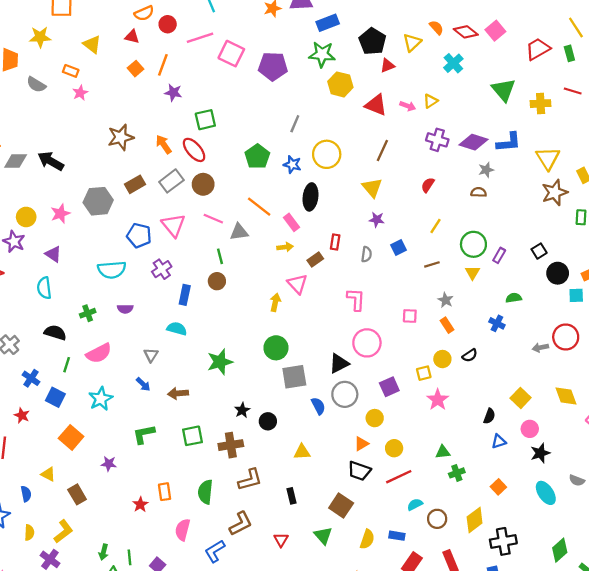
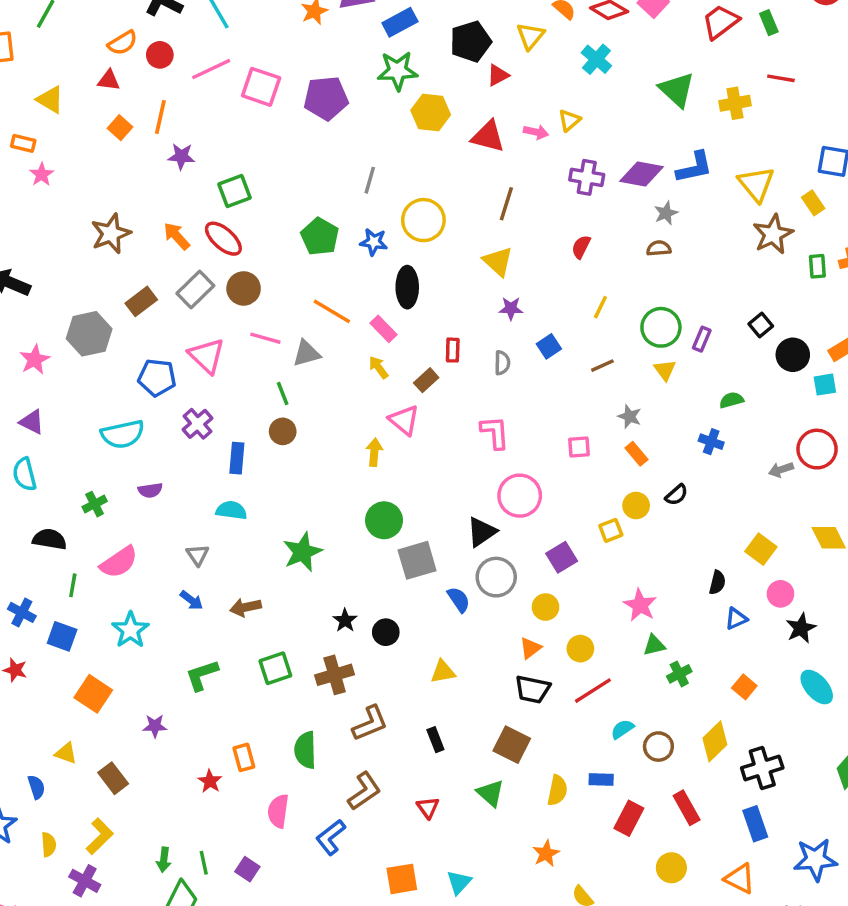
black pentagon: (372, 41) -> (471, 42), turned 30
yellow arrow: (285, 247) -> (378, 367), turned -112
pink star: (438, 400) -> (640, 605), moved

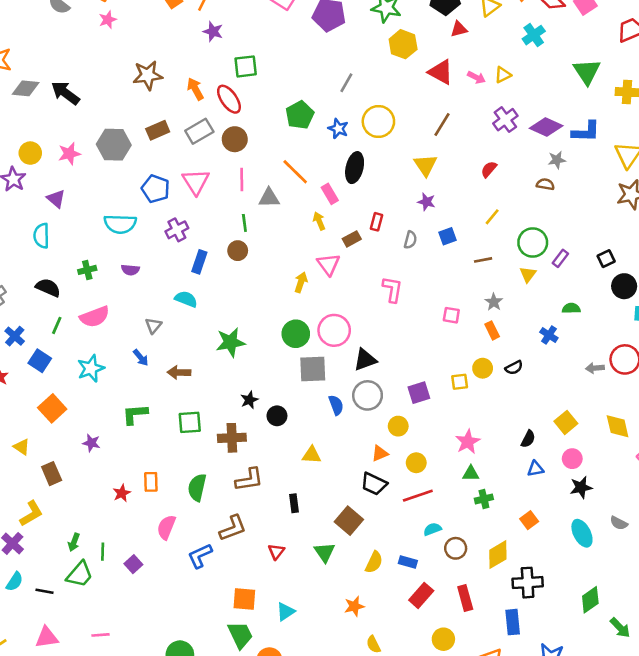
purple cross: (587, 177) -> (505, 120), turned 30
pink line: (265, 338) -> (242, 179), turned 60
pink circle: (520, 496) -> (334, 330), moved

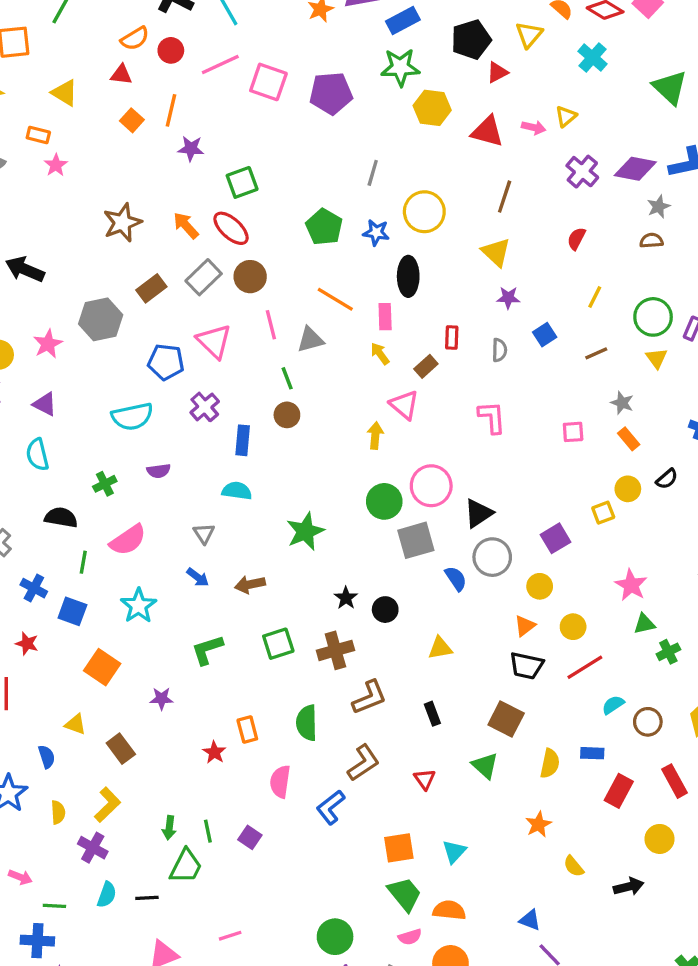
pink rectangle: (330, 194) -> (385, 317), turned 42

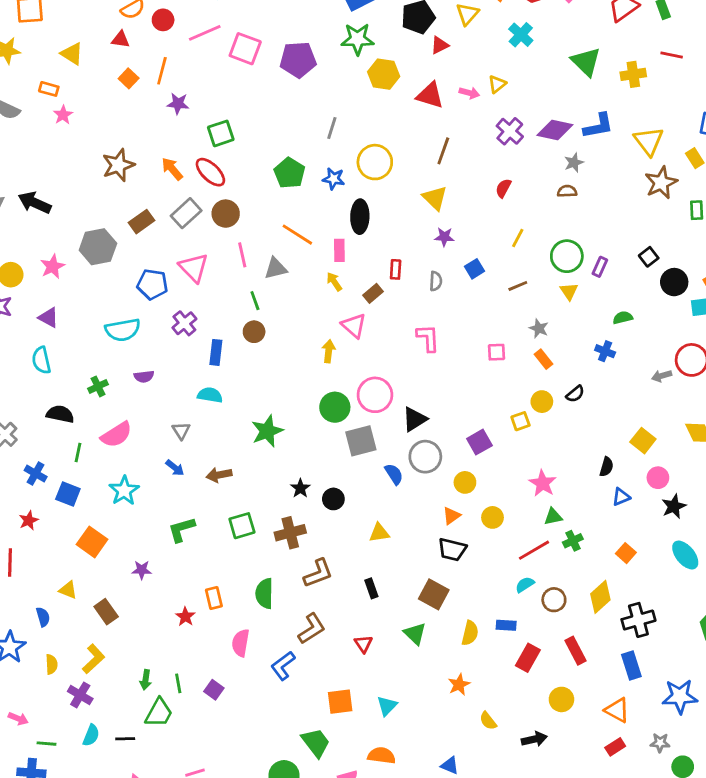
red star: (27, 644) -> (29, 520), turned 30
red line: (585, 667) -> (534, 550), moved
green trapezoid: (405, 894) -> (316, 743), moved

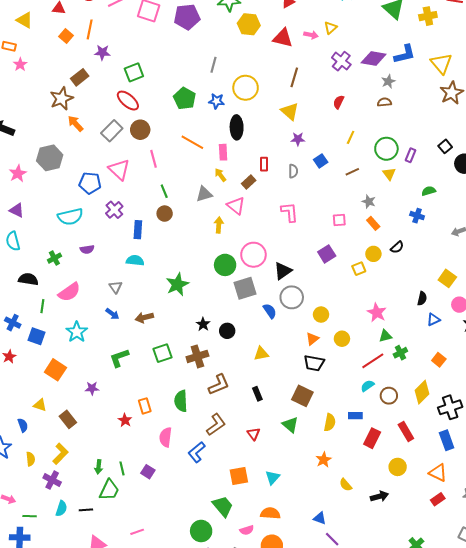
orange arrow: (172, 169) -> (75, 124), moved
brown rectangle: (142, 222) -> (80, 77), moved
gray triangle: (276, 268) -> (204, 194), moved
purple square: (479, 442) -> (327, 254), moved

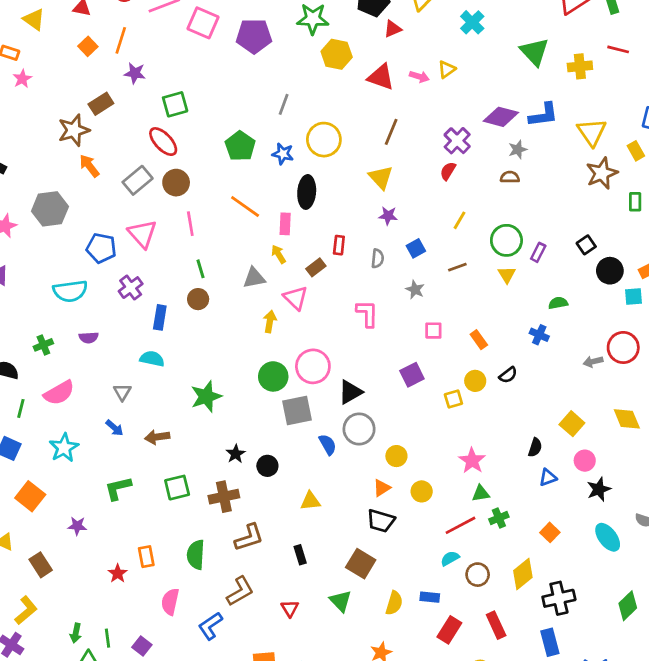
purple cross: (341, 61) -> (457, 141), moved
gray star: (369, 202) -> (415, 290), moved

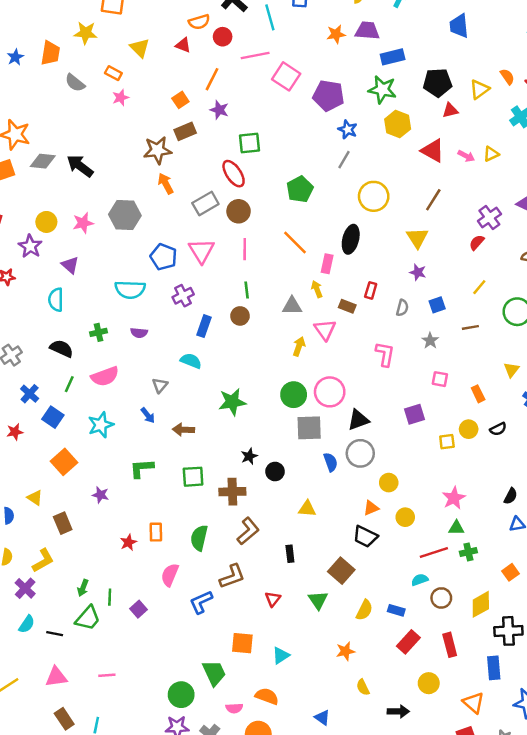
orange square: (88, 46) -> (180, 100), moved
blue star: (283, 154) -> (348, 129), moved
brown rectangle: (316, 267) -> (347, 306), turned 49
yellow triangle: (507, 275) -> (511, 370), moved
brown L-shape: (249, 538) -> (248, 531), turned -32

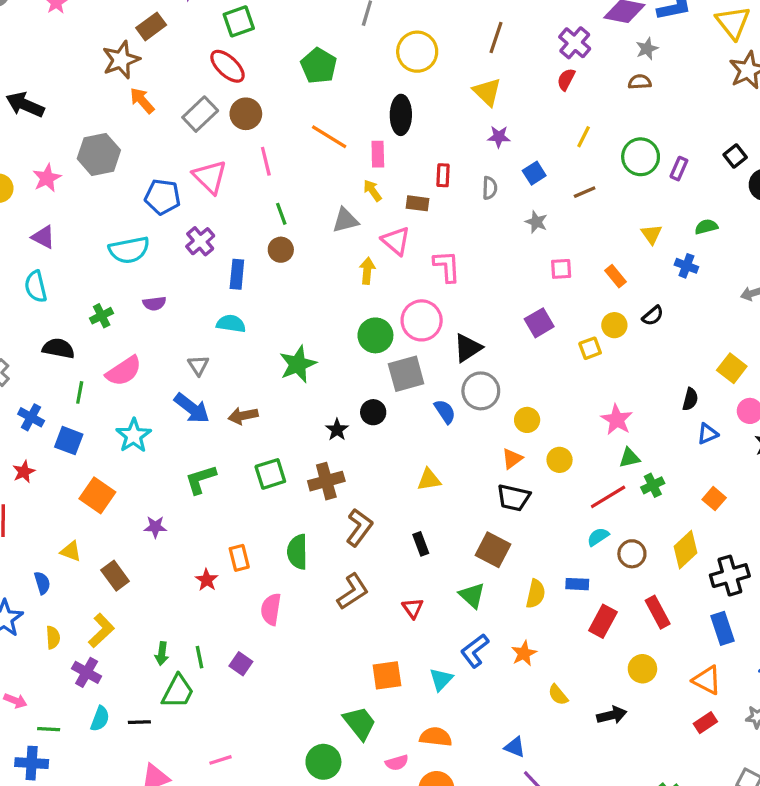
pink L-shape: (385, 354) -> (447, 266), moved
blue arrow: (148, 415) -> (192, 408), size x1.6
black circle: (275, 472) -> (373, 412), moved
blue L-shape: (201, 602) -> (475, 651), moved

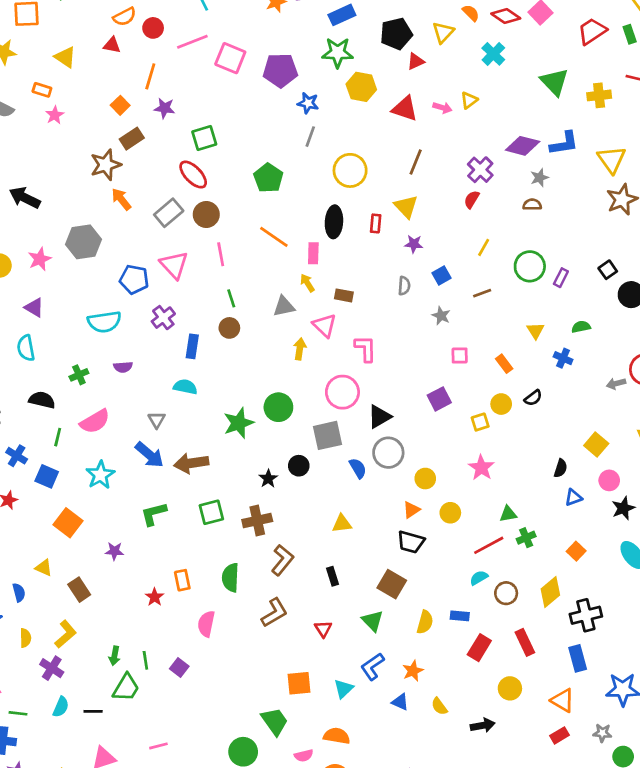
red rectangle: (443, 175) -> (376, 223), moved
green circle: (375, 335) -> (278, 407), moved
brown arrow: (243, 416) -> (191, 463), size x1.4
pink star: (617, 420) -> (481, 468), moved
blue triangle: (515, 747) -> (400, 702), moved

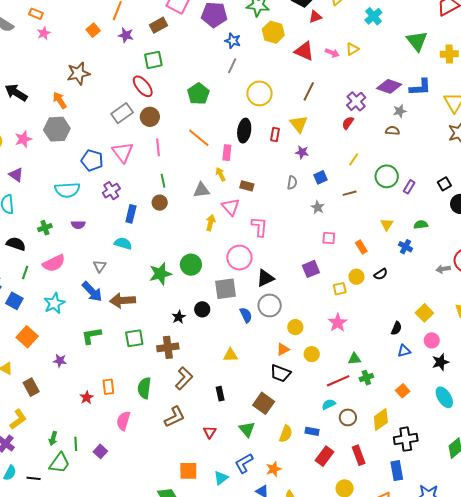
brown rectangle: (132, 139) -> (158, 25), moved
orange arrow: (121, 199) -> (60, 100), moved

